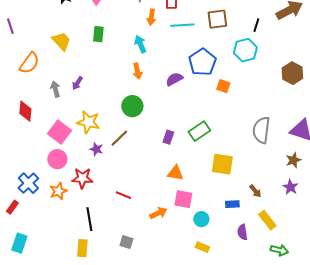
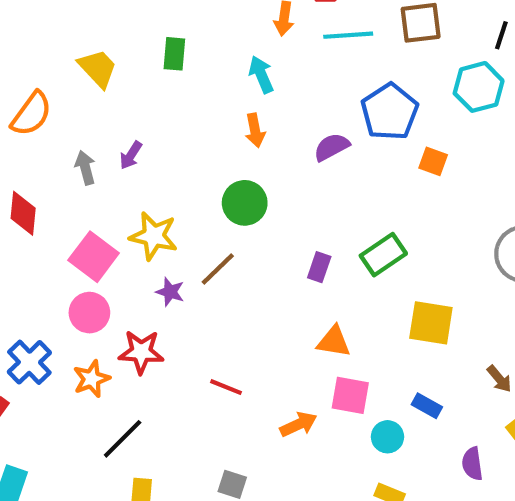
blue rectangle: (232, 204) -> (427, 406), moved, turned 32
black line: (89, 219) -> (123, 439), moved, turned 55

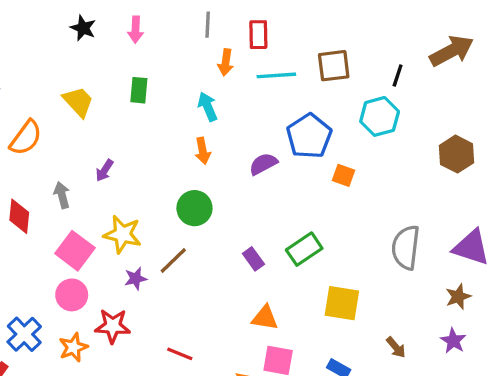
gray arrow: (85, 168) -> (62, 195), moved
purple rectangle: (319, 267) -> (253, 259), turned -55
purple star: (170, 292) -> (136, 279), turned -30

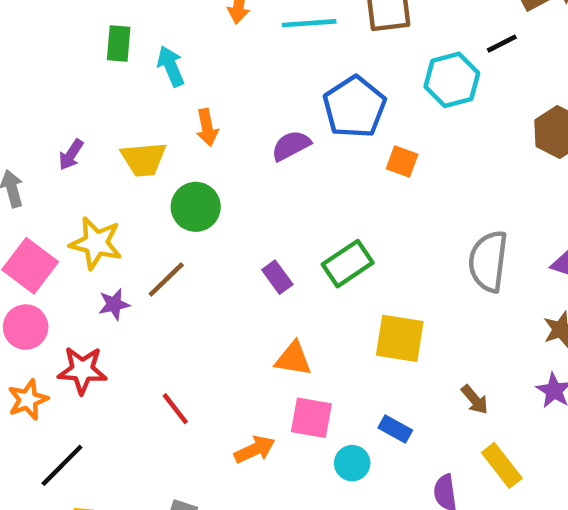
black line: (398, 75) -> (502, 44), moved, turned 45
yellow trapezoid: (78, 102) -> (144, 159), moved, turned 128
cyan arrow: (208, 107) -> (171, 66), moved
red line: (180, 354) -> (175, 409), turned 30

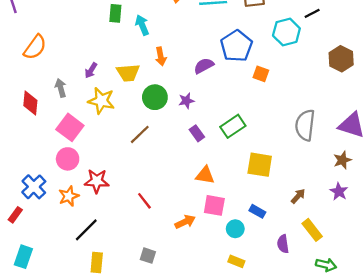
yellow star: (96, 243) -> (101, 101), moved
purple star: (114, 304) -> (186, 101), moved
brown arrow: (475, 400) -> (298, 196), turned -98

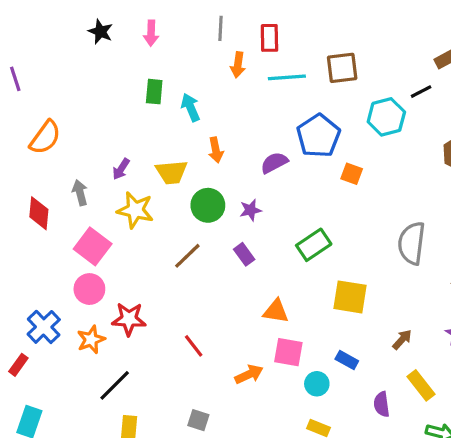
purple rectangle: (197, 133) -> (244, 254), moved

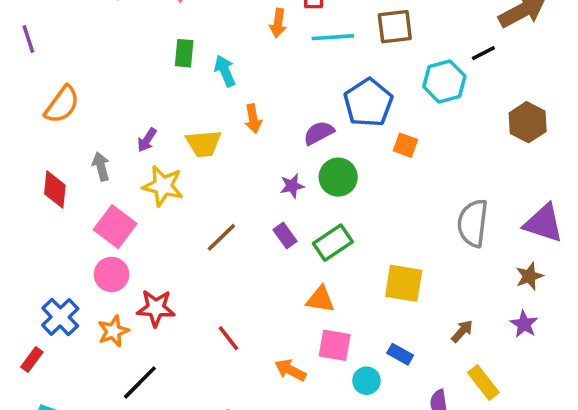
green circle: (208, 205) -> (338, 177), moved
green rectangle: (314, 245) -> (333, 243), moved
orange arrow: (249, 374) -> (290, 370), turned -128

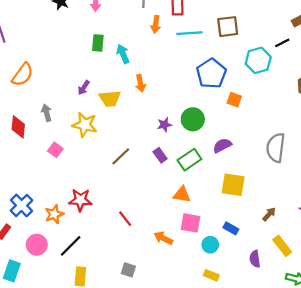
purple semicircle: (319, 133) -> (222, 145), moved
purple arrow: (147, 140) -> (84, 88), moved
pink square: (115, 227) -> (55, 150), size x0.6
pink circle: (112, 274) -> (37, 245), moved

